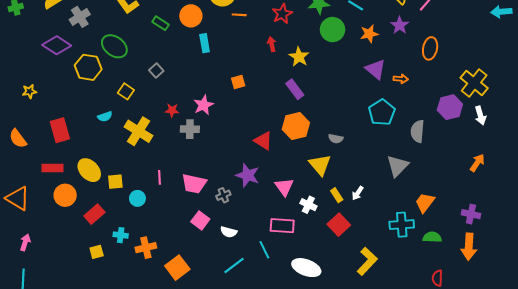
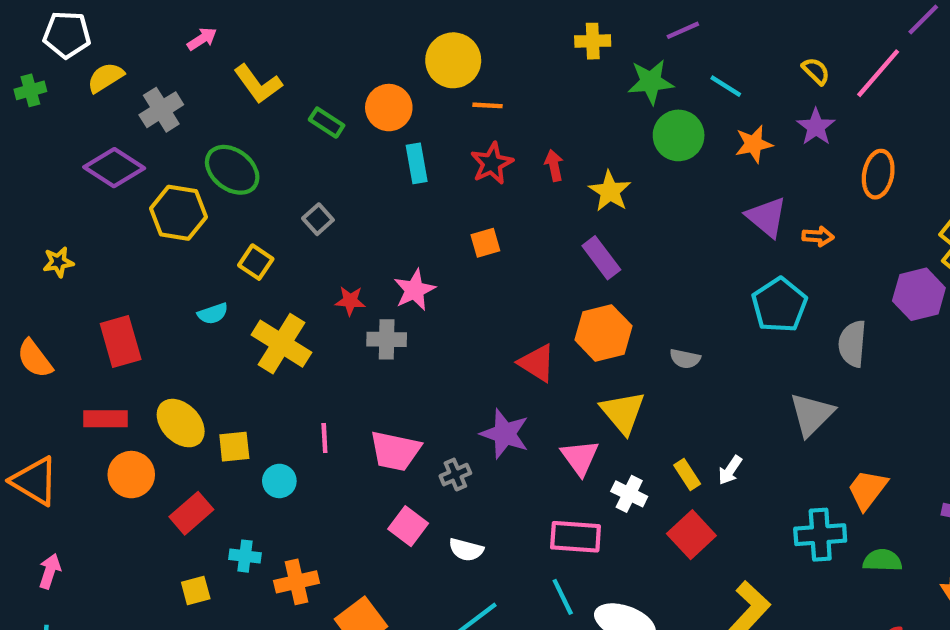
red star: (282, 14) -> (492, 163), moved
yellow triangle: (320, 165) -> (623, 412), moved
cyan line: (264, 250) -> (563, 597), moved

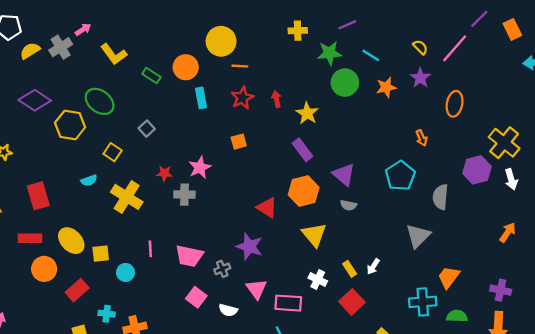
gray cross: (161, 110) -> (61, 47), moved
purple triangle: (767, 217) -> (344, 175), moved
orange arrow: (818, 236) -> (422, 138), turned 63
pink triangle: (580, 457) -> (256, 289), moved

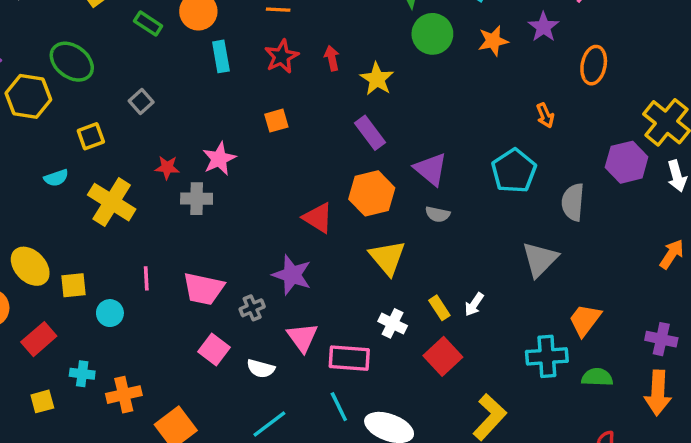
yellow square: (113, 152) -> (91, 136), turned 36

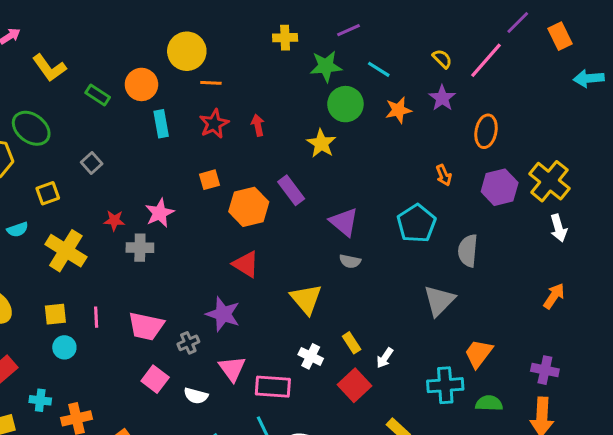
yellow star: (377, 79) -> (321, 143), moved
purple hexagon: (627, 162) -> (500, 187), moved
orange hexagon: (372, 193) -> (249, 207), moved
yellow square: (74, 285) -> (55, 314), moved
white arrow: (474, 304) -> (385, 358), moved

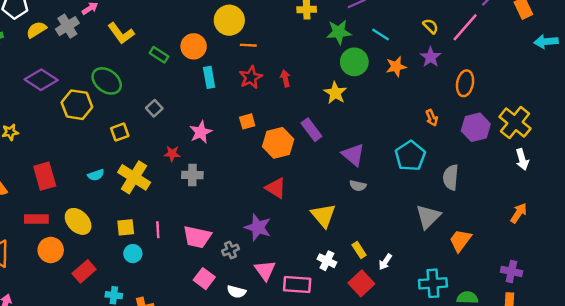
pink star: (160, 213) -> (201, 132), moved
cyan semicircle: (18, 230) -> (96, 175), moved
orange trapezoid: (478, 353) -> (460, 240), moved

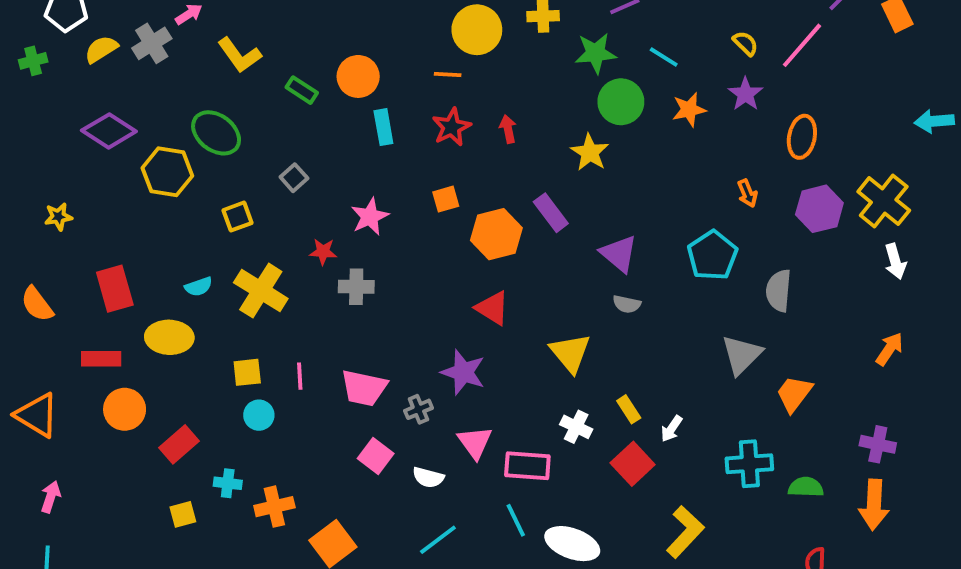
yellow circle: (229, 20) -> (477, 30), moved
cyan arrow: (546, 42) -> (934, 121), moved
yellow ellipse: (78, 221) -> (169, 337), moved, turned -44

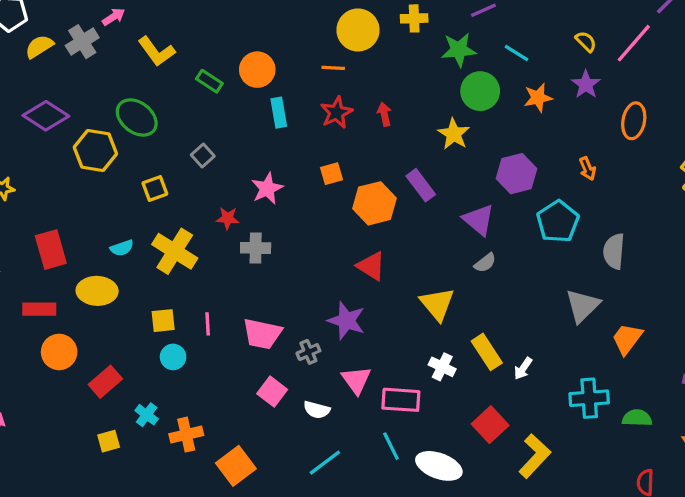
purple hexagon: (819, 209) -> (516, 174), moved
gray semicircle: (627, 304) -> (485, 263), turned -50
yellow rectangle: (629, 409) -> (487, 352), size x1.5
red square: (633, 464) -> (490, 425), moved
cyan cross: (228, 483) -> (147, 415), turned 30

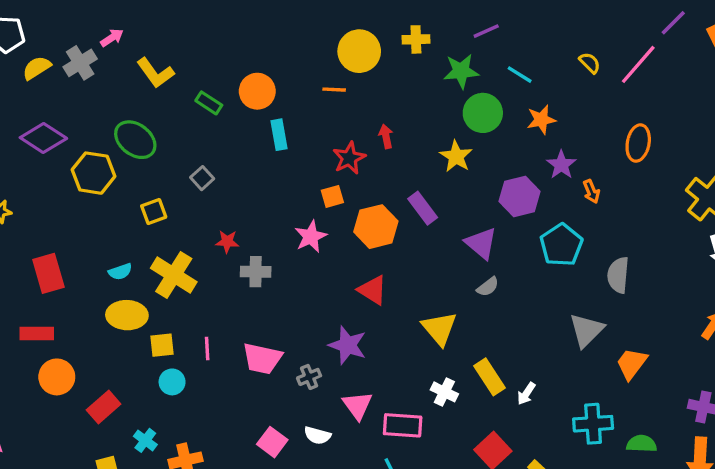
purple star: (586, 84) -> (561, 165), moved
red star: (337, 113) -> (349, 158), moved
pink star: (267, 188) -> (311, 237), moved
yellow ellipse: (97, 291) -> (127, 315), moved
pink square: (272, 392) -> (272, 442), moved

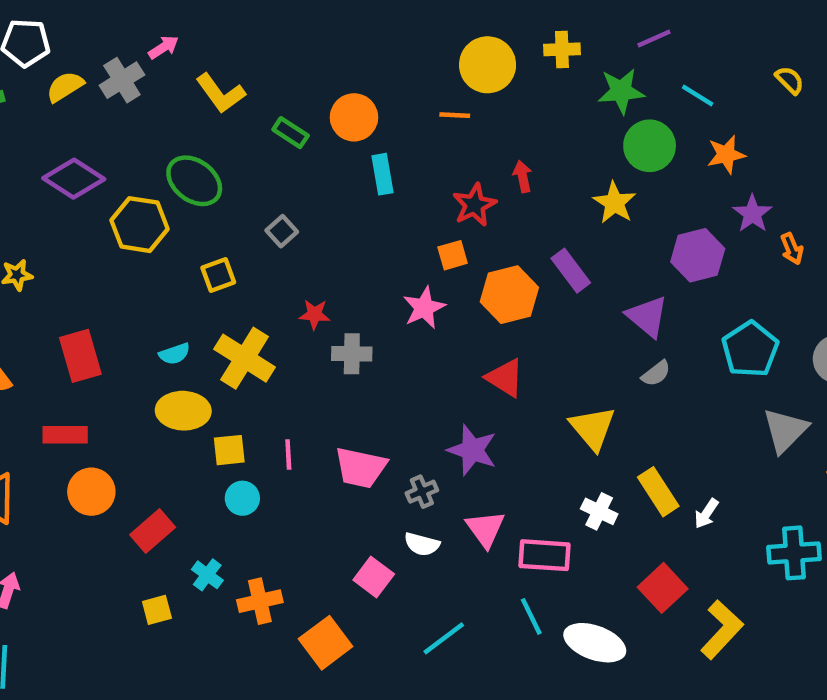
cyan pentagon: (561, 245) -> (750, 349), moved
white semicircle: (317, 435) -> (422, 544), moved

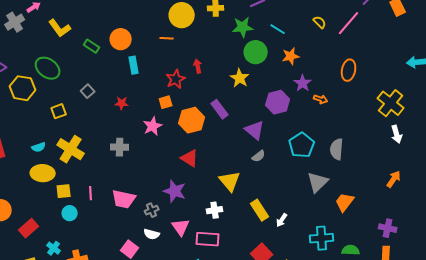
orange arrow: (792, 249) -> (321, 99), turned -48
red star: (315, 314) -> (122, 103), moved
white cross: (599, 511) -> (215, 210), moved, turned -35

